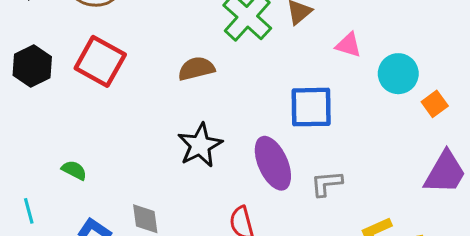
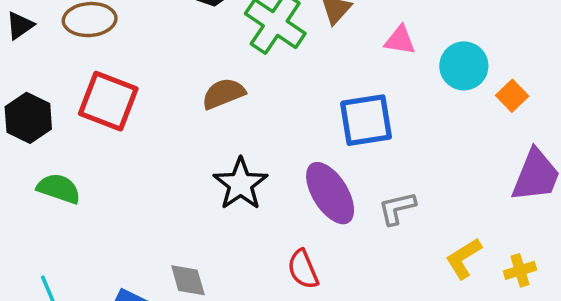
green semicircle: (74, 170) -> (59, 189), moved, size x1.4

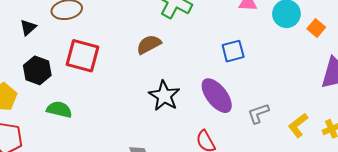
black triangle: (20, 25) -> (28, 27), moved
blue square: (366, 120) -> (233, 51), size x0.7
gray L-shape: (397, 208) -> (258, 113), moved

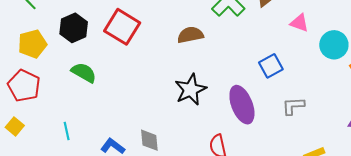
blue square: (233, 51) -> (271, 66), turned -30
gray L-shape: (258, 113) -> (293, 106), moved

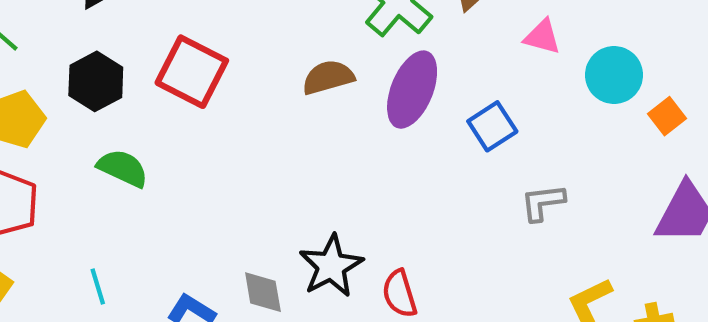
black star: (191, 90) -> (331, 266), moved
purple ellipse: (242, 105) -> (412, 90), moved, turned 48

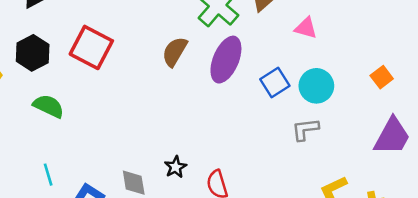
cyan circle: (614, 75) -> (316, 86), moved
brown semicircle: (328, 77) -> (175, 52), turned -44
black star: (331, 266) -> (175, 167), size x0.6
cyan line: (98, 287) -> (48, 175), moved

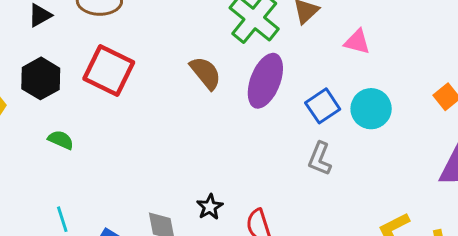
brown semicircle: (175, 52) -> (206, 73), turned 112
green semicircle: (49, 106) -> (61, 140), size x0.7
gray L-shape: (305, 129) -> (320, 159), moved, turned -60

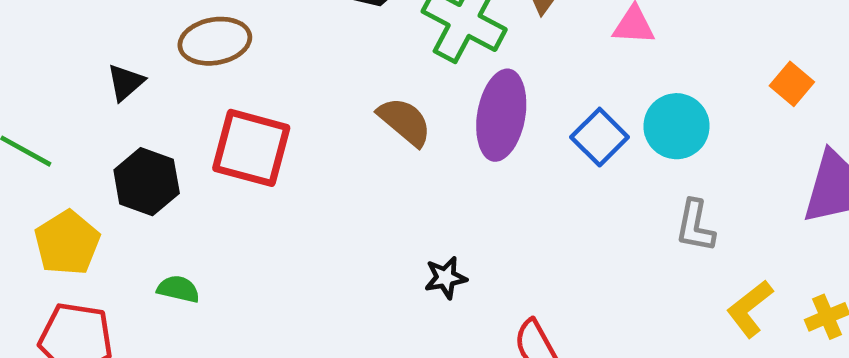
green semicircle: (61, 140) -> (178, 289), moved
gray L-shape: (320, 159) -> (695, 226), moved
black star: (210, 207) -> (446, 278), moved, turned 30

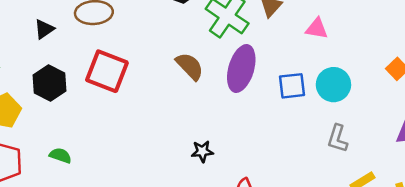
blue square: (600, 137) -> (292, 86), turned 32
green semicircle: (178, 289) -> (60, 156), moved

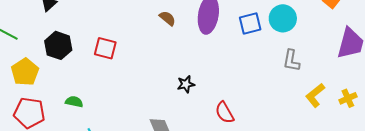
brown semicircle: (190, 66) -> (167, 18), size x0.7
red square: (107, 71) -> (105, 48), moved, size x0.7

